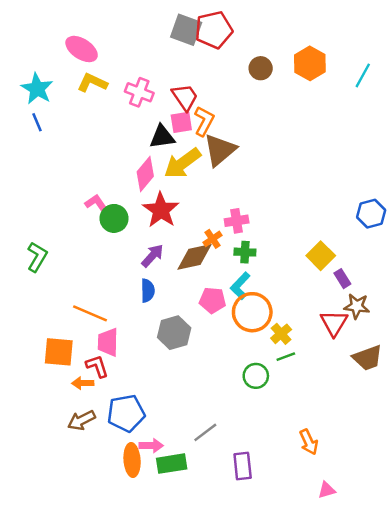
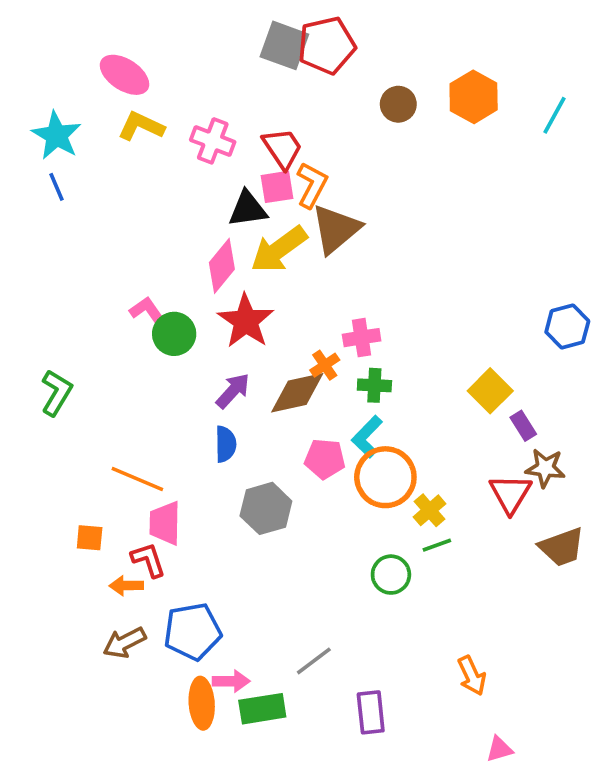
orange square: (59, 352) -> (90, 538), size x0.6

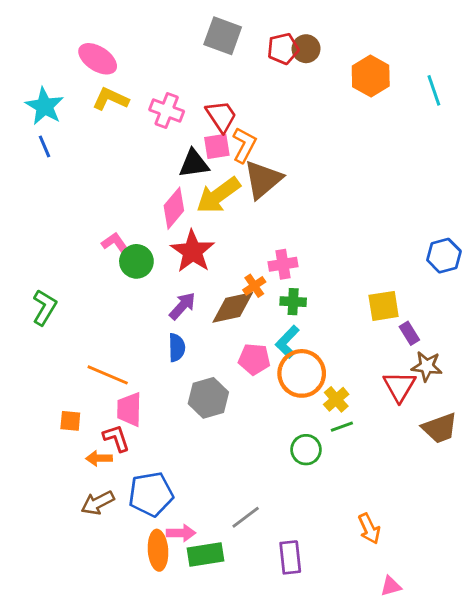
red pentagon: (327, 45) -> (283, 49), moved, size x0.7
brown circle: (398, 104) -> (306, 49), moved
cyan line: (554, 115) -> (434, 90), turned -48
yellow square: (490, 391) -> (384, 306), turned 36

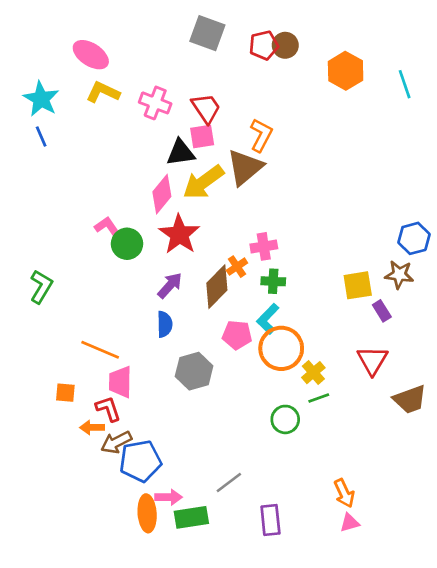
orange L-shape: (244, 145) -> (261, 135), moved
brown diamond: (233, 307) -> (217, 287), turned -33
brown star: (427, 366) -> (399, 275), moved
brown arrow: (98, 503) -> (116, 442), moved
pink triangle: (391, 586) -> (350, 523), moved

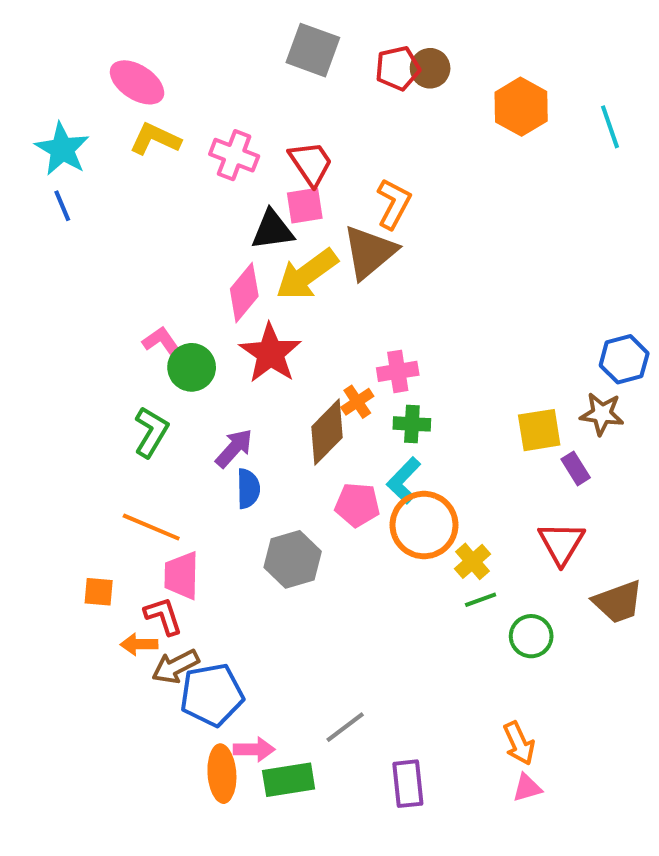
purple arrow: (170, 285) -> (234, 448), moved
green L-shape: (41, 287) -> (151, 432), moved
green circle: (285, 419) -> (531, 636), moved

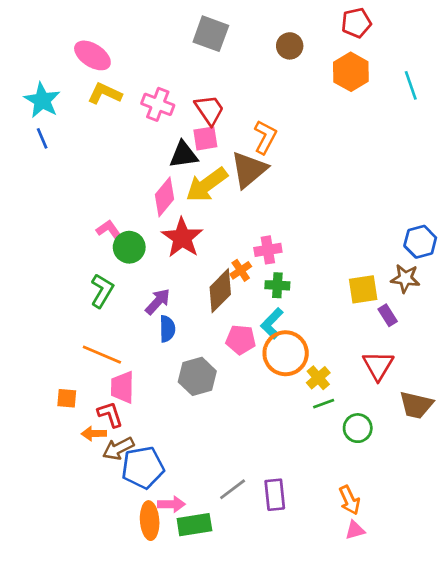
red pentagon: (398, 68) -> (356, 23), moved
brown trapezoid: (618, 602) -> (416, 405), turned 33
purple rectangle: (408, 784) -> (275, 495), moved

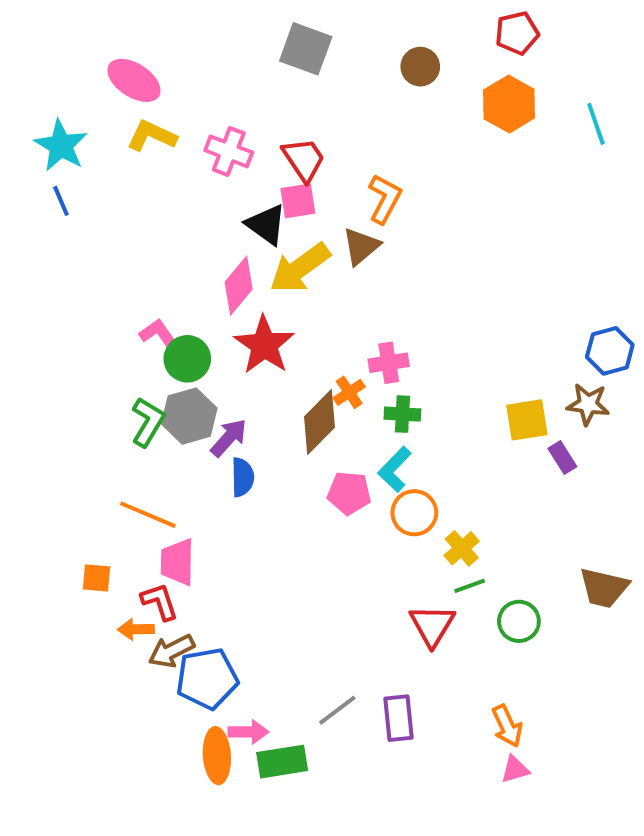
black triangle: (184, 155) -> (266, 225), turned 44
brown triangle: (249, 170) -> (361, 246), size x0.7
orange circle: (286, 353) -> (414, 513), size x0.7
red triangle: (378, 366) -> (432, 625), moved
gray hexagon: (197, 376) -> (189, 416), moved

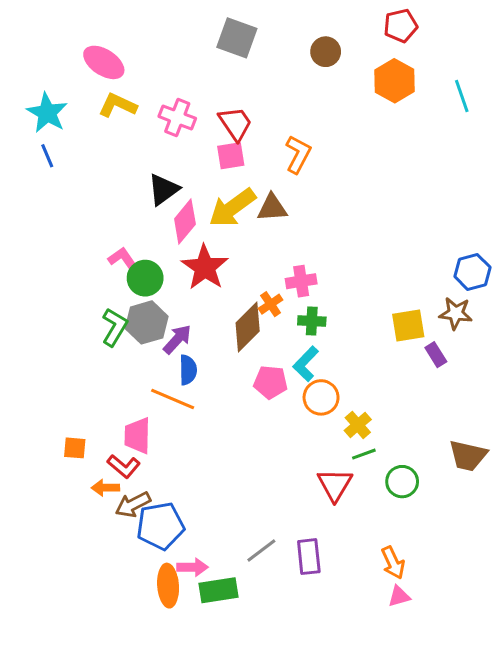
black triangle: (266, 225) -> (163, 189), moved, turned 48
brown triangle: (361, 246) -> (272, 208), moved, turned 36
orange line: (148, 515) -> (173, 399), moved
red L-shape: (160, 602) -> (124, 466), turned 148

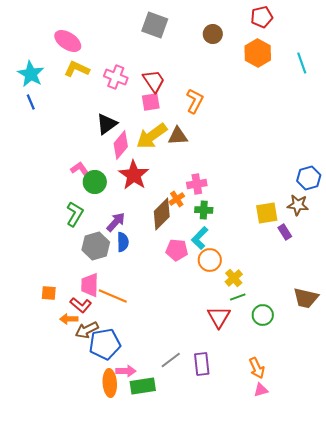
gray hexagon: (147, 322) -> (96, 246), moved
orange line: (173, 399) -> (113, 296), moved

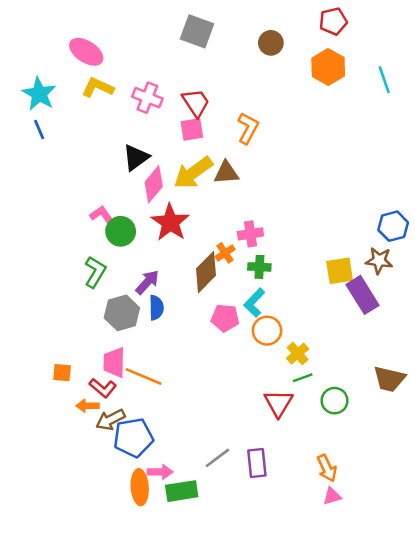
purple rectangle: (285, 232) -> (363, 295), size x1.8

